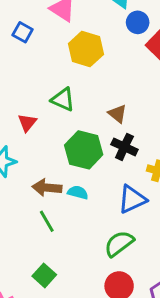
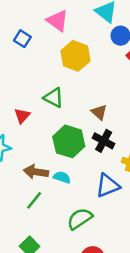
green line: (47, 221) -> (34, 200), turned 66
green semicircle: (119, 244) -> (80, 219), moved

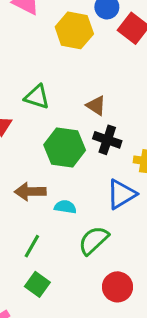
yellow hexagon: (75, 56) -> (74, 30), moved
cyan semicircle: (62, 177) -> (65, 207), moved
green line: (34, 200) -> (32, 246), moved

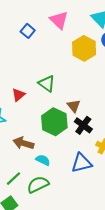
brown triangle: (96, 105) -> (74, 106), moved
green semicircle: (94, 240) -> (38, 185), moved

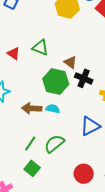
red triangle: (19, 95) -> (14, 53), moved, turned -32
cyan semicircle: (43, 160) -> (53, 109), moved
blue triangle: (82, 163) -> (90, 126), moved

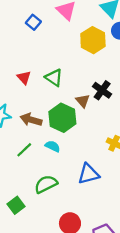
black cross: (84, 78) -> (102, 90), moved
brown arrow: (32, 108) -> (31, 120), moved
green line: (30, 144) -> (24, 150), moved

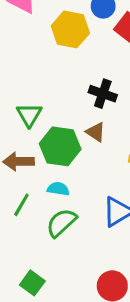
green triangle: (54, 78) -> (29, 115), moved, turned 42
brown triangle: (83, 101) -> (96, 132), moved
green semicircle: (46, 184) -> (61, 223), moved

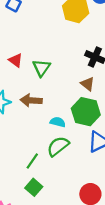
green hexagon: (60, 146) -> (86, 112), moved
green line: (21, 205) -> (32, 161), moved

